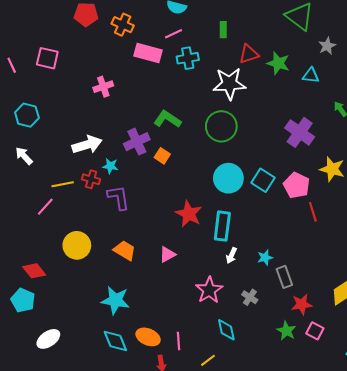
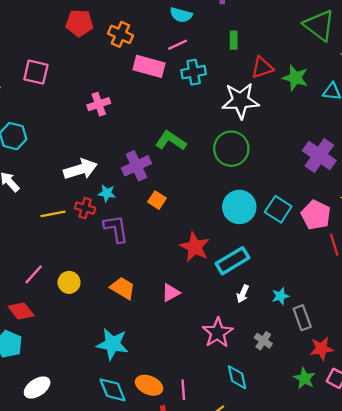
orange square: (162, 156) -> (157, 200), moved
pink line: (45, 207) -> (34, 274), moved
cyan rectangle: (222, 226) -> (232, 261), turned 52
yellow circle: (77, 245) -> (69, 282), size x0.7

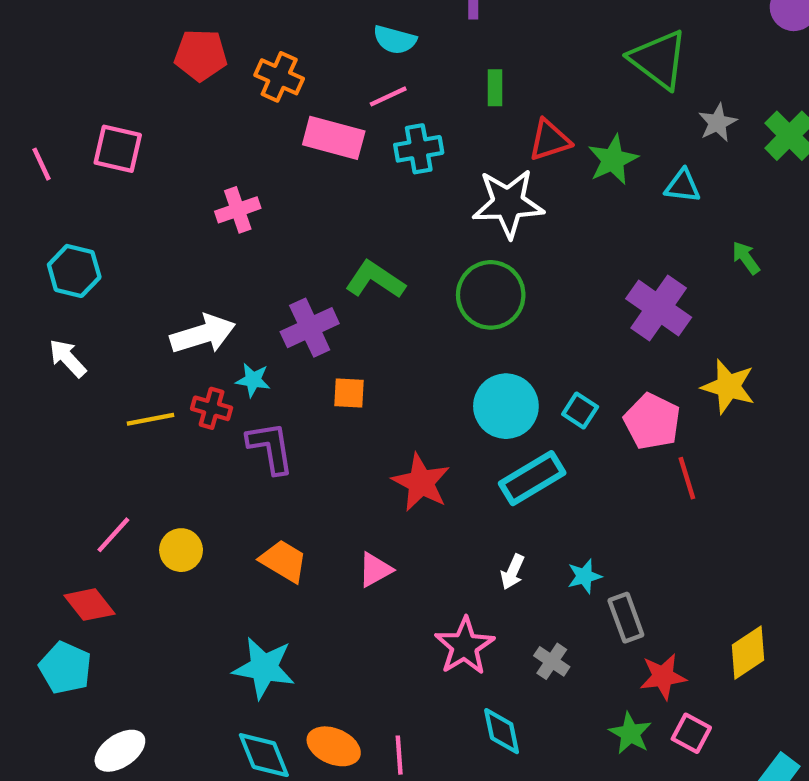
green star: (295, 78) -> (613, 160), turned 30
orange square: (157, 200) -> (349, 393), turned -30
cyan square: (278, 209) -> (580, 410), size x0.7
cyan rectangle: (232, 261) -> (532, 478), moved

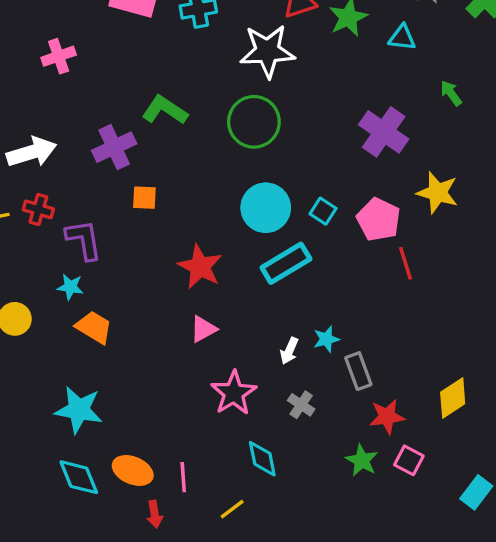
cyan star: (253, 380) -> (70, 287), moved
pink triangle: (375, 570) -> (203, 329), moved
white arrow: (512, 572) -> (289, 351), moved

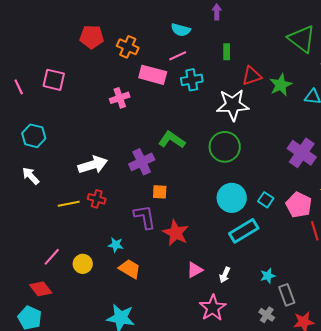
pink cross: (59, 56) -> (120, 98), moved
purple L-shape: (84, 240) -> (145, 217), moved
red star: (200, 267) -> (176, 233), moved
white arrow: (289, 351) -> (225, 275), moved
gray cross: (301, 405) -> (267, 315), moved

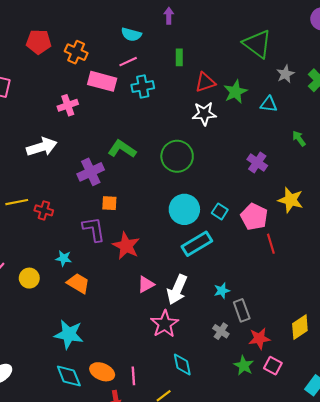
white star: (233, 105) -> (204, 114), moved, size x0.7
purple cross: (302, 153) -> (257, 163), size x0.7
white arrow: (93, 165) -> (42, 147), moved
yellow line: (69, 204) -> (17, 202), moved
white arrow: (225, 275) -> (177, 290), size x1.8

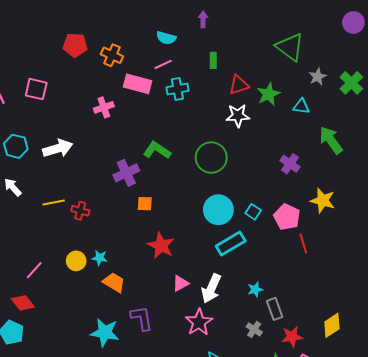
green arrow: (299, 139) -> (331, 140), size x1.8
white arrow: (42, 147) -> (58, 148), moved
purple L-shape: (94, 229) -> (142, 318), moved
yellow circle: (29, 278) -> (76, 261), moved

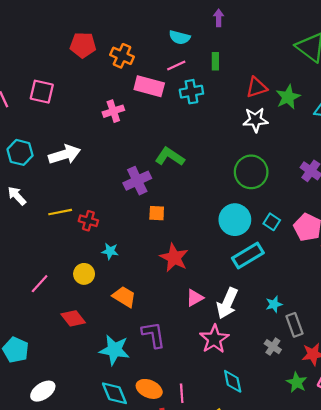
green rectangle: (213, 60) -> (215, 61), moved
green circle: (211, 158) -> (251, 172), moved
cyan star: (100, 258) -> (110, 251), moved
red diamond: (23, 303) -> (73, 318), moved

